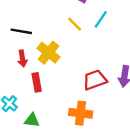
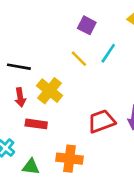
red rectangle: (37, 82) -> (36, 124), turned -72
orange cross: (81, 113) -> (70, 159), moved

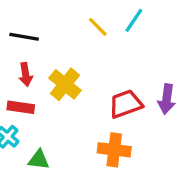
yellow cross: (50, 91) -> (65, 84), moved
red rectangle: (36, 124) -> (21, 107), moved
orange cross: (70, 159) -> (114, 150), moved

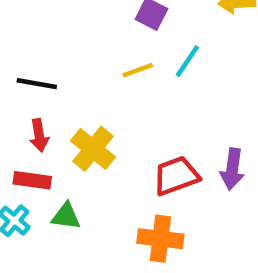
yellow line: (98, 27) -> (138, 70), turned -65
green triangle: (39, 160) -> (66, 216), moved

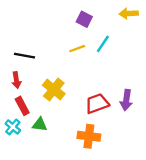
red arrow: (39, 135) -> (16, 80), moved
red rectangle: (32, 180) -> (22, 106), turned 54

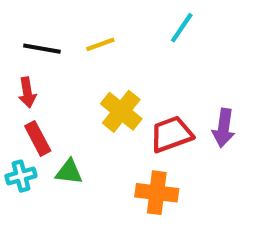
yellow line: (77, 49) -> (100, 44), moved
yellow cross: (54, 90) -> (121, 111), moved
cyan cross: (13, 127) -> (21, 176), turned 35

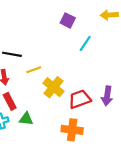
yellow line: (100, 44) -> (34, 70), moved

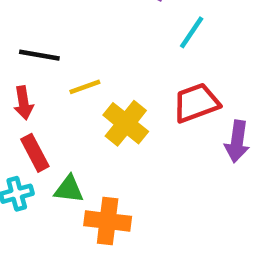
red trapezoid: (80, 99) -> (196, 103), moved
orange cross: (72, 130) -> (108, 221), moved

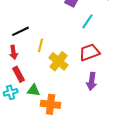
black line: (39, 55) -> (21, 31), turned -36
yellow line: (85, 87) -> (41, 45), turned -56
purple arrow: (237, 141) -> (92, 81), moved

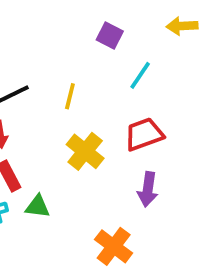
yellow line: (41, 45) -> (70, 96), moved
orange cross: (51, 104) -> (114, 246), moved, turned 30

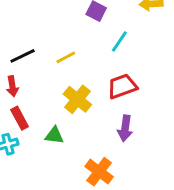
yellow line: (70, 96) -> (66, 57), turned 48
green triangle: (38, 206) -> (54, 135), moved

